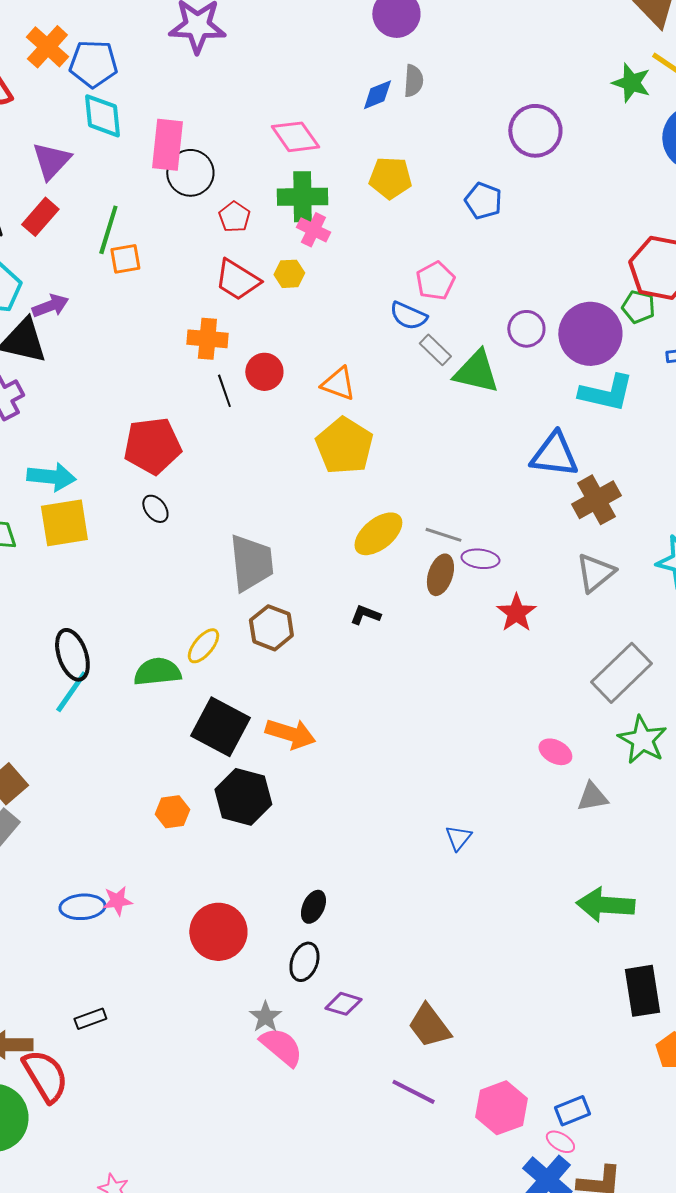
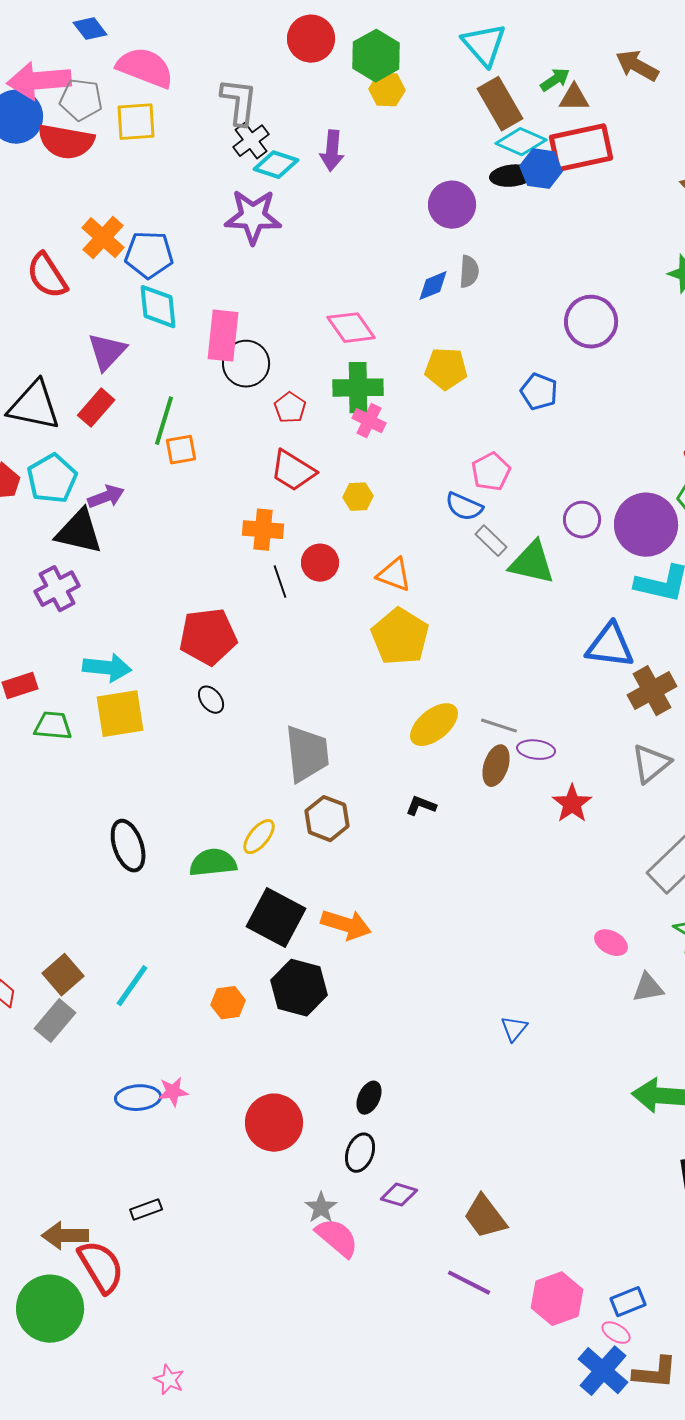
yellow hexagon: (289, 274) -> (358, 497), moved
cyan line: (71, 692) -> (132, 986), moved

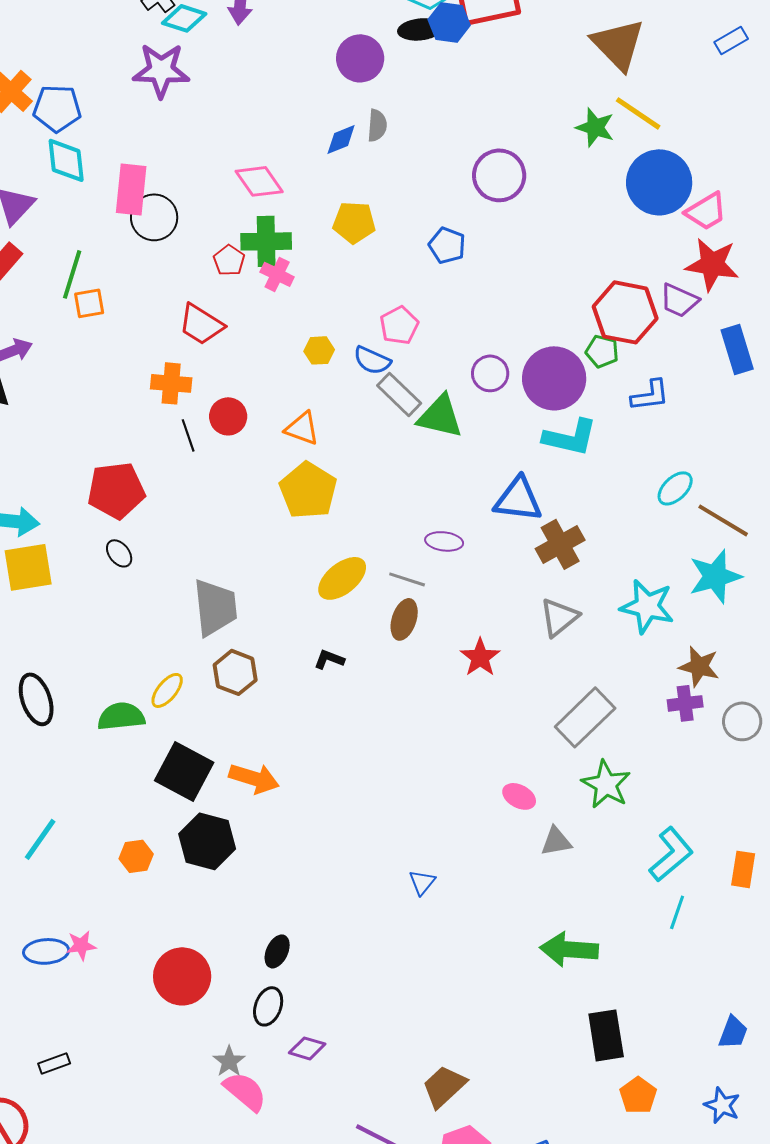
red pentagon: (290, 408) -> (229, 260), moved
yellow hexagon: (358, 497) -> (319, 350), moved
gray rectangle: (491, 541) -> (399, 394), size x1.4
purple ellipse: (536, 750) -> (444, 541), moved
brown trapezoid: (485, 1217) -> (444, 1086), moved, turned 84

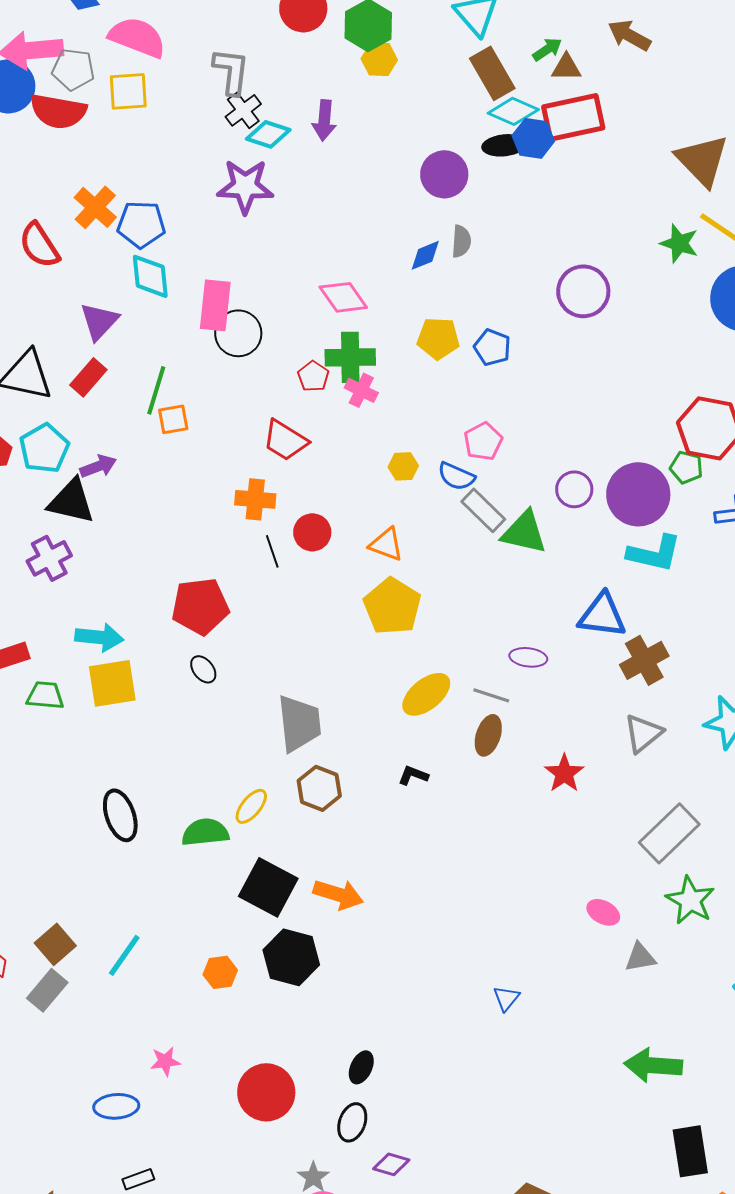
blue pentagon: (447, 245) -> (492, 347), moved
blue ellipse: (46, 951) -> (116, 1106), moved

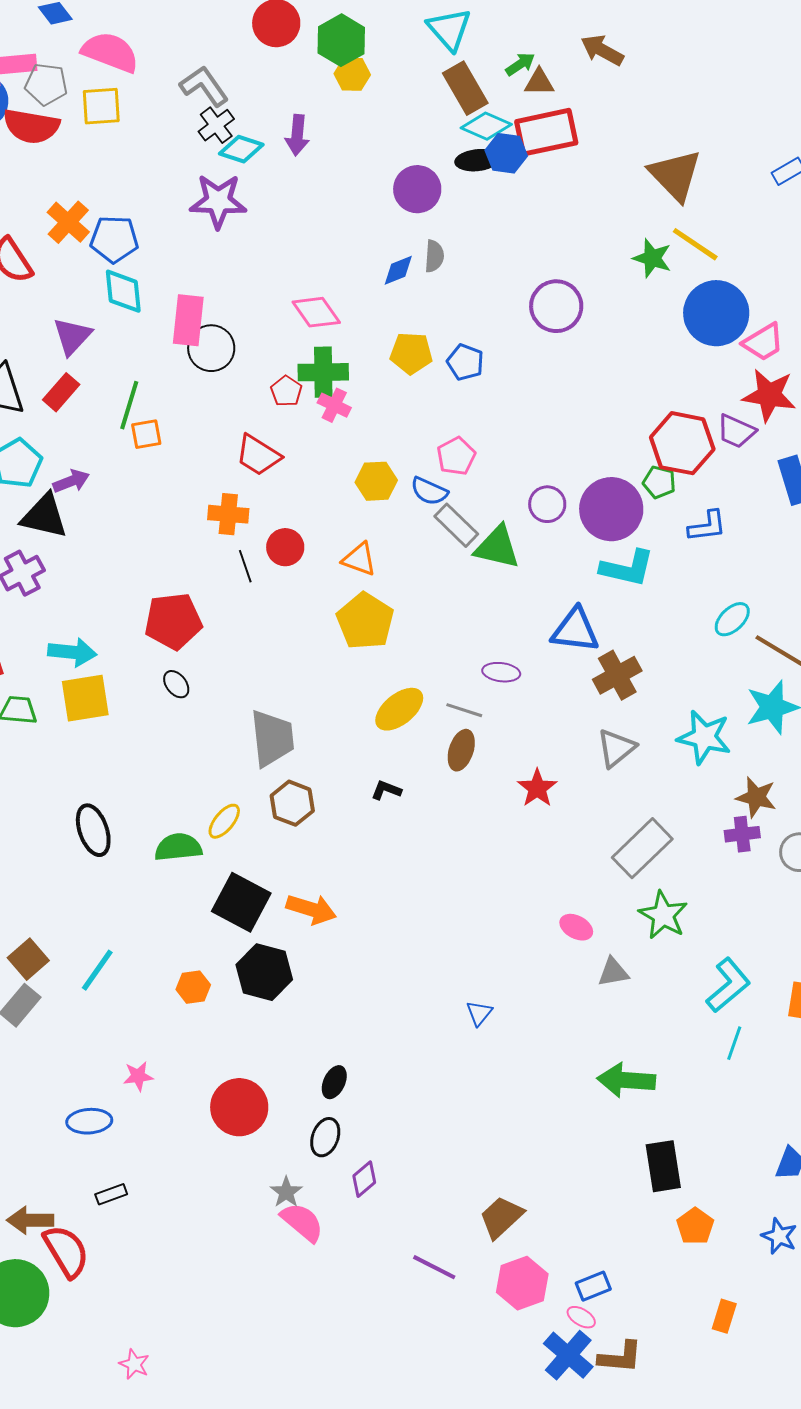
gray L-shape: (231, 71) -> (204, 86), turned -42
yellow hexagon: (403, 466) -> (376, 481), size x1.4
purple diamond: (391, 1164) -> (364, 1179), turned -57

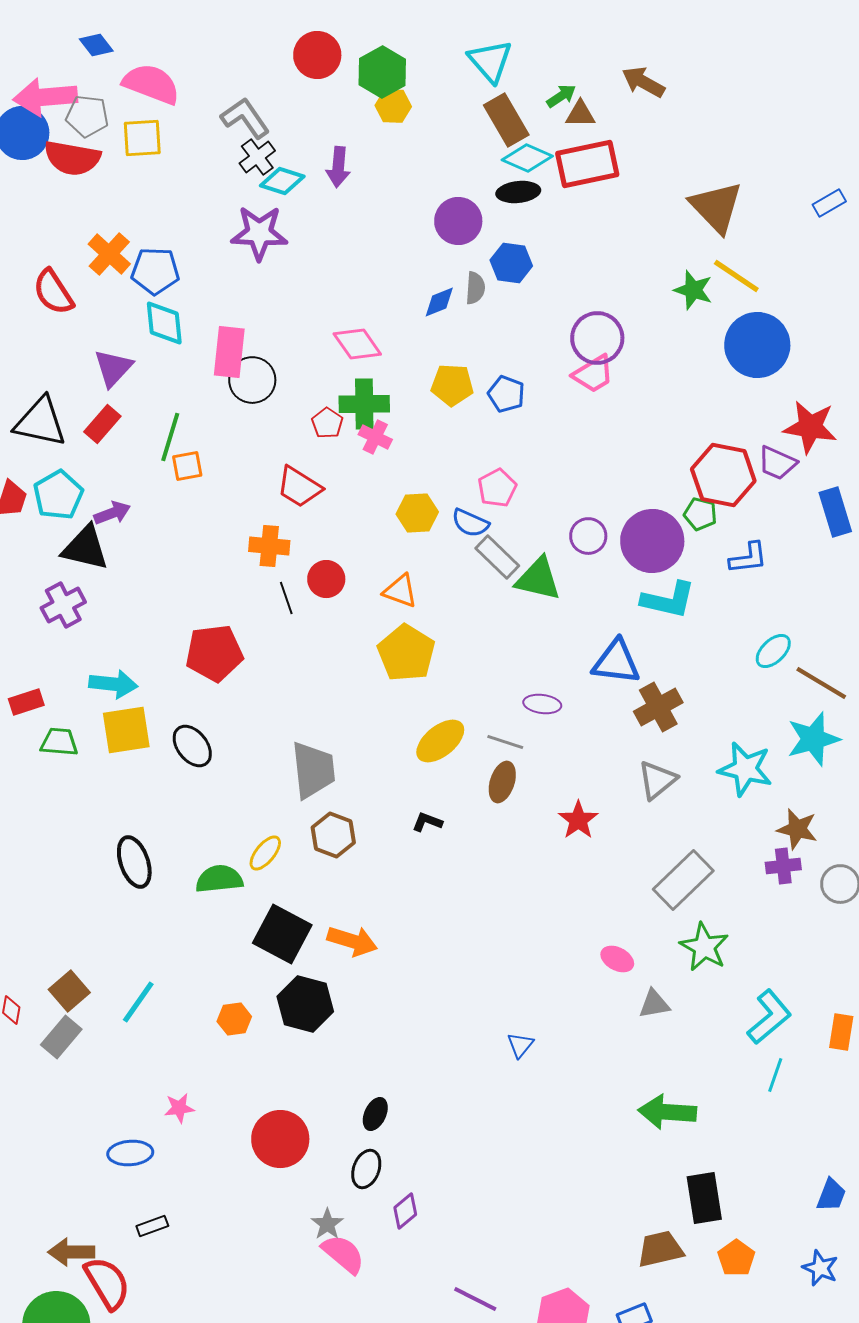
blue hexagon: (506, 153) -> (511, 263), moved
pink trapezoid: (763, 342) -> (593, 374), moved
black ellipse: (176, 684) -> (192, 746), moved, size x1.5
brown trapezoid: (501, 1217) -> (660, 1249), moved, turned 30

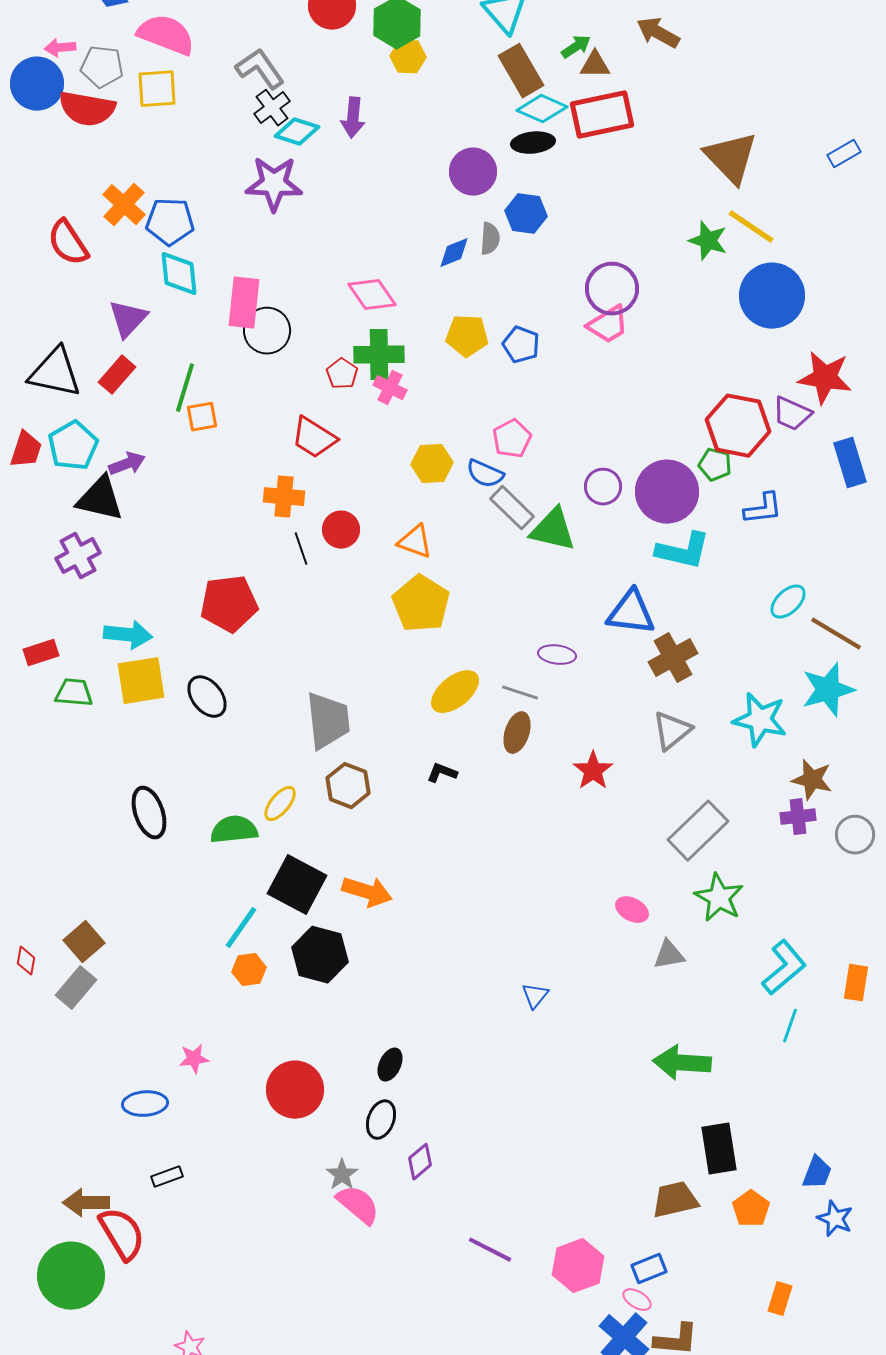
pink arrow: (45, 97) -> (60, 48), size x0.5
cyan line: (138, 1002) -> (241, 928), moved
blue trapezoid: (831, 1195) -> (817, 1173), moved

